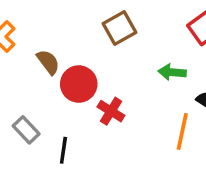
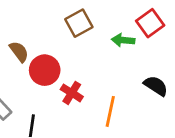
green arrow: (172, 72) -> (123, 40), moved
orange line: (182, 132) -> (110, 111), moved

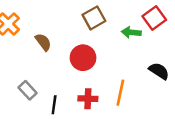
red circle: (45, 70) -> (83, 58), moved
red cross: (72, 93) -> (88, 99), moved, turned -30

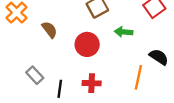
green arrow: (131, 32) -> (124, 32), moved
orange line: (120, 93) -> (138, 77), moved

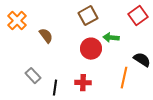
red circle: (87, 44) -> (91, 49), moved

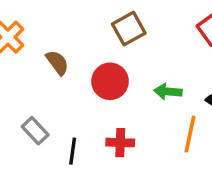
green arrow: (111, 38) -> (168, 92), moved
red circle: (91, 49) -> (110, 81), moved

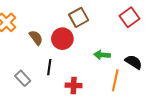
red circle: (110, 81) -> (62, 39), moved
black line: (73, 151) -> (49, 67), moved

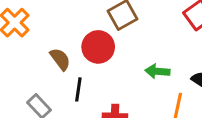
brown semicircle: (36, 38) -> (60, 59), moved

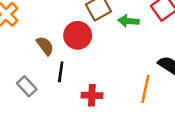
green arrow: (157, 71) -> (128, 21), moved

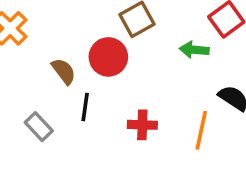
green arrow: (128, 21) -> (194, 50), moved
red cross: (92, 95) -> (142, 125), moved

